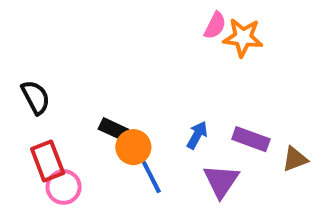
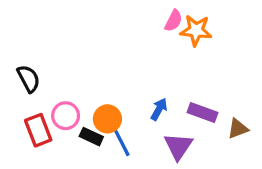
black rectangle: (113, 129) -> (91, 137), moved
pink circle: (64, 187) -> (66, 116), moved

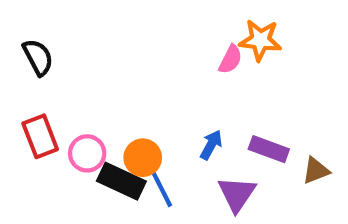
pink semicircle: (173, 21) -> (230, 59), moved
black semicircle: (29, 79) -> (38, 57), moved
red rectangle: (38, 130) -> (40, 136), moved
black rectangle: (91, 137) -> (121, 181), size x1.5

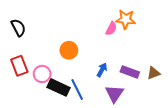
orange circle: (143, 158) -> (69, 50), moved
brown triangle: (316, 170) -> (154, 73), moved

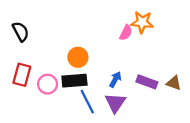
red rectangle: (19, 66) -> (22, 75), turned 36
brown triangle: (154, 73) -> (174, 83), turned 40
black rectangle: (59, 87) -> (74, 81), moved, turned -30
purple triangle: (114, 94) -> (115, 103), moved

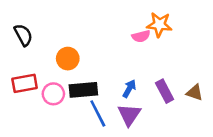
pink semicircle: (126, 33) -> (141, 36), turned 49
orange circle: (78, 57) -> (68, 59), moved
red rectangle: (22, 75) -> (25, 83), turned 65
purple rectangle: (147, 82) -> (165, 91), turned 42

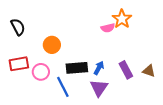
orange star: (159, 25) -> (122, 19), turned 30
black rectangle: (83, 90) -> (77, 68), moved
blue line: (98, 113) -> (63, 87), moved

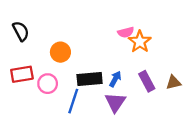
orange star: (122, 19) -> (140, 42), moved
brown triangle: (149, 71) -> (174, 82), turned -32
blue line: (63, 87) -> (73, 101), turned 45

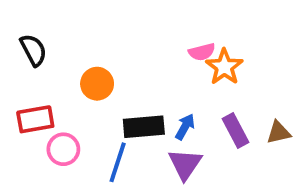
pink circle: (48, 84) -> (63, 149), moved

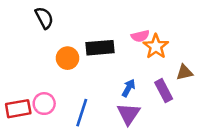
black semicircle: (33, 50) -> (44, 18), moved
red rectangle: (35, 119) -> (18, 109), moved
black rectangle: (144, 127) -> (100, 48), moved
brown triangle: (279, 132) -> (184, 72), moved

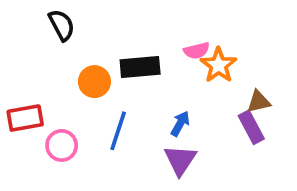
purple rectangle: (164, 91) -> (251, 127), moved
red rectangle: (18, 109) -> (25, 118), moved
blue line: (82, 113) -> (118, 131), moved

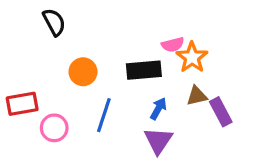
black rectangle: (140, 67) -> (144, 70), moved
brown triangle: (259, 102) -> (197, 96), moved

